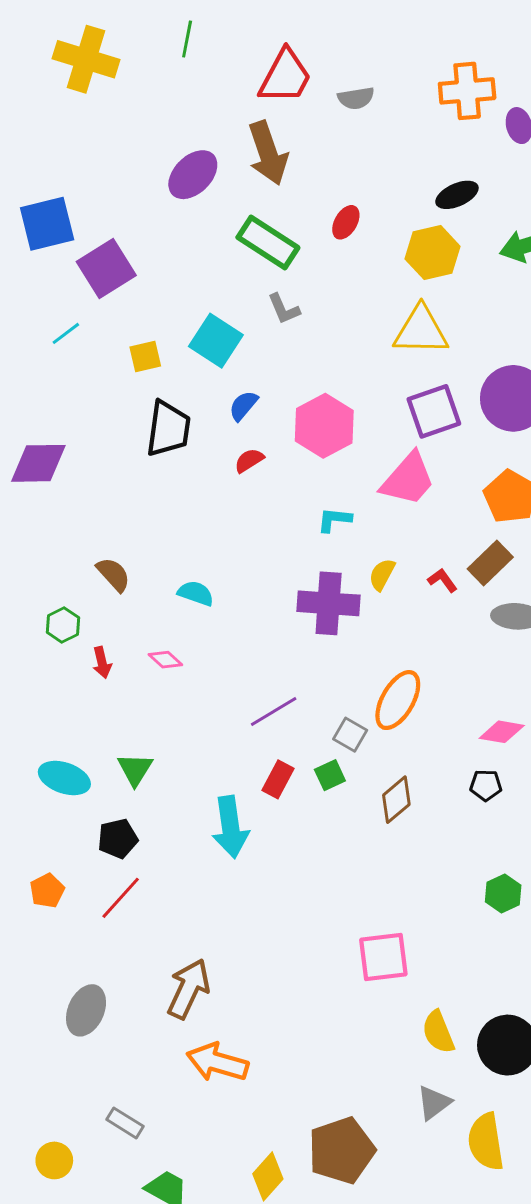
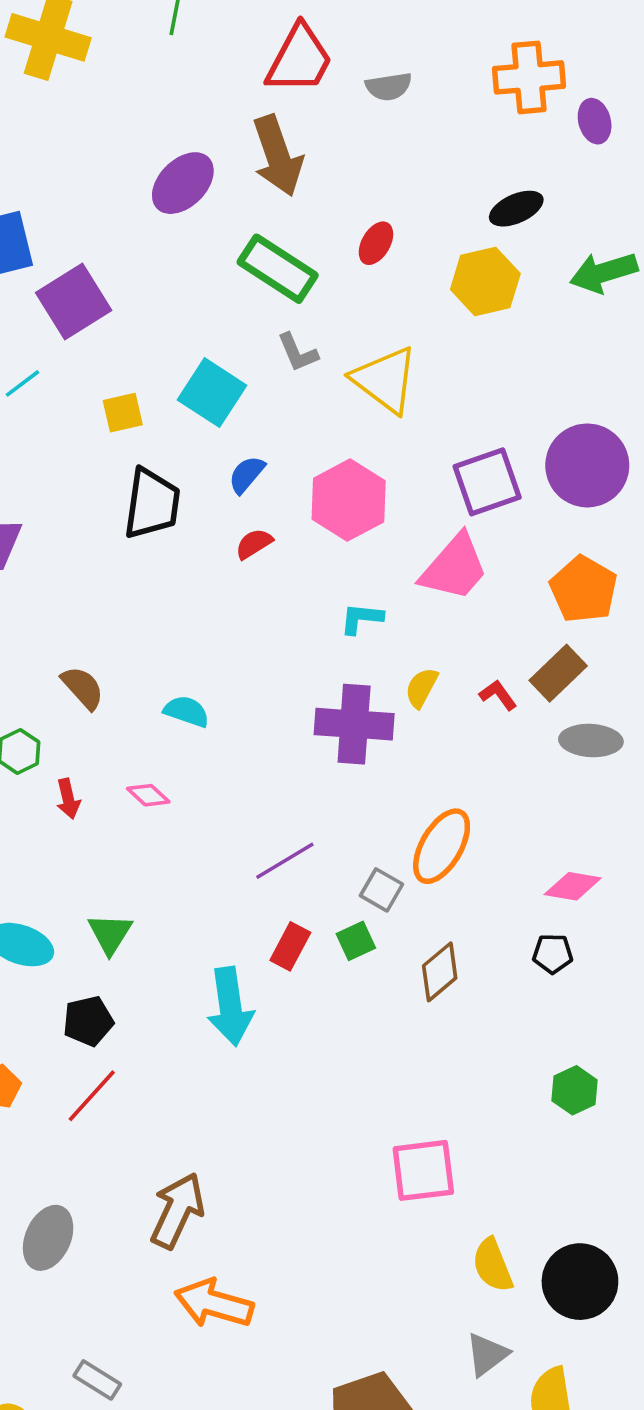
yellow triangle: (421, 331) -> (385, 380), moved, turned 36

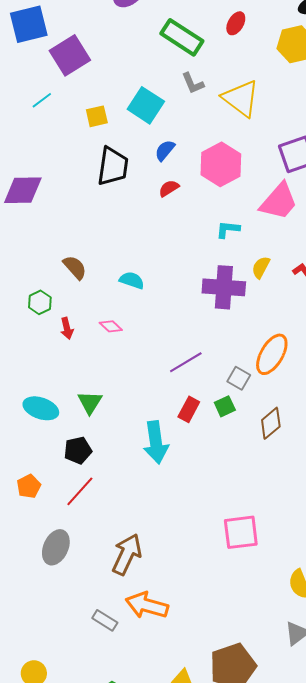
pink square: (423, 1170) -> (241, 532), moved
gray ellipse: (48, 1238) -> (56, 547), moved
gray rectangle: (97, 1380) -> (105, 620), moved

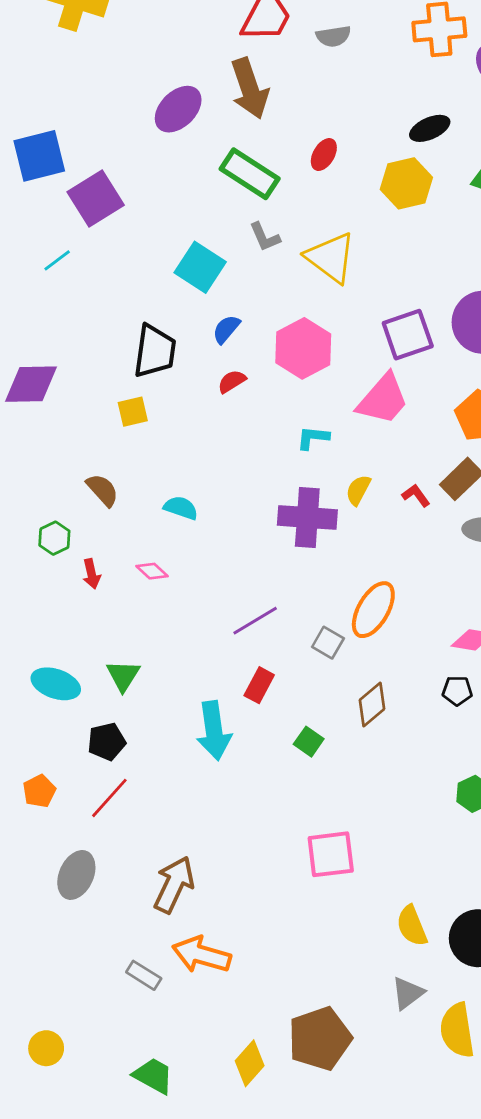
yellow square: (97, 116) -> (133, 412), moved
green square: (225, 406) -> (309, 742), moved, turned -30

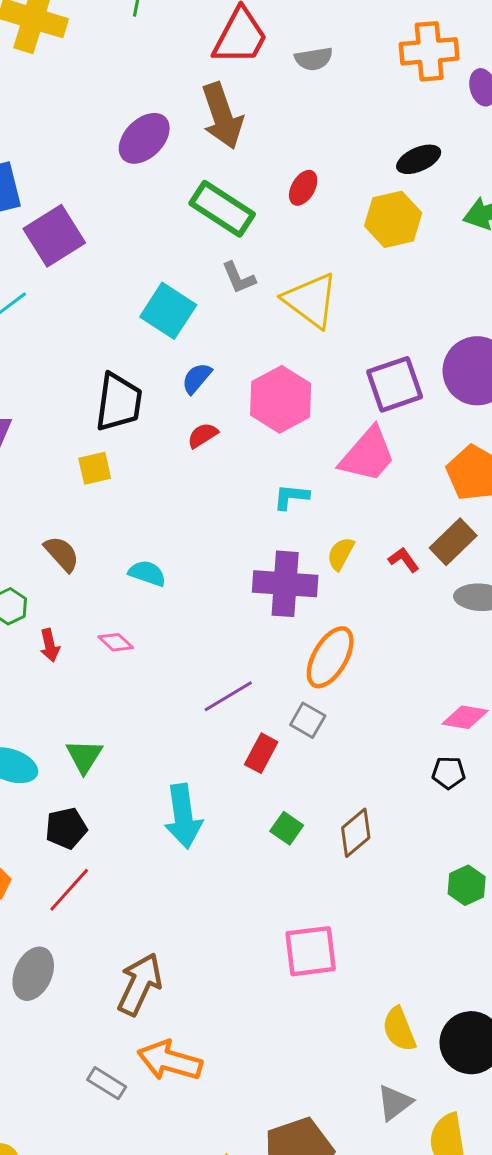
orange ellipse: (373, 610) -> (330, 657), moved
red rectangle: (259, 685) -> (261, 753), moved
brown diamond: (372, 704) -> (356, 833), moved

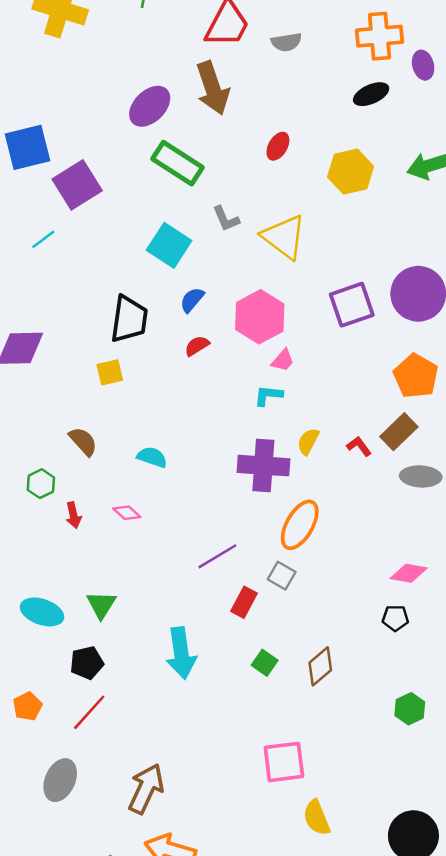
black ellipse: (419, 159) -> (371, 94), moved
green rectangle: (222, 209) -> (178, 163), moved
pink trapezoid: (368, 455) -> (283, 360), moved, size x0.5
yellow semicircle: (399, 1029) -> (317, 818), moved

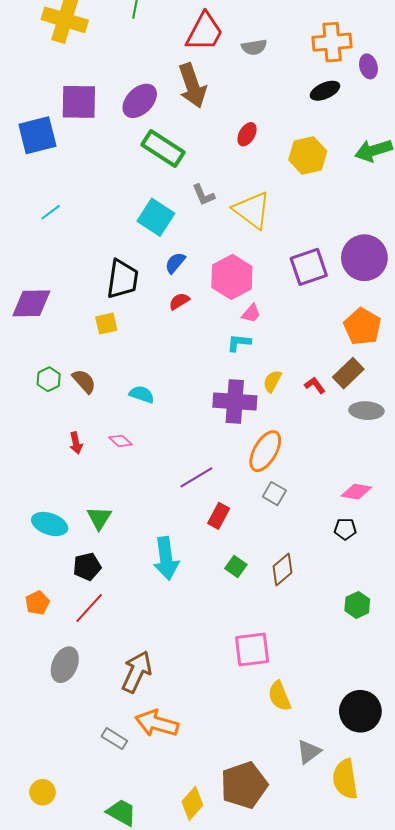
purple square: (77, 185) -> (79, 102), moved, turned 33
green hexagon: (41, 484) -> (49, 379), moved
gray square: (282, 576) -> (274, 494), moved

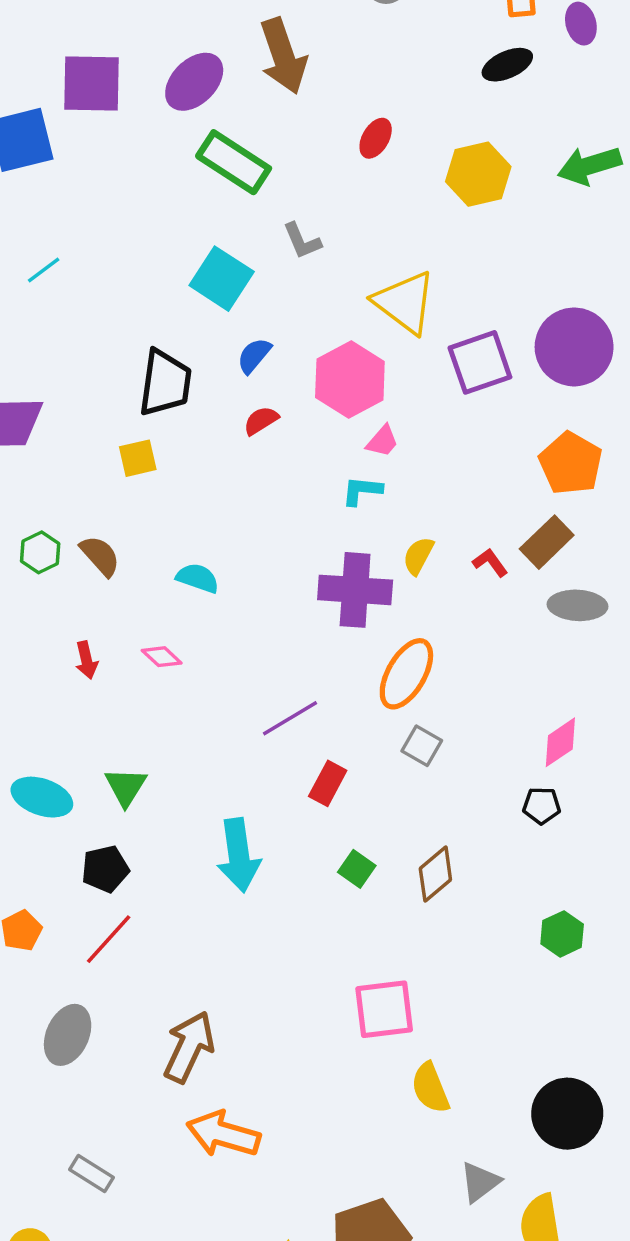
yellow triangle: (252, 210) -> (405, 302), moved
pink diamond: (356, 492) -> (560, 742), turned -44
gray rectangle: (114, 739) -> (92, 1173), moved

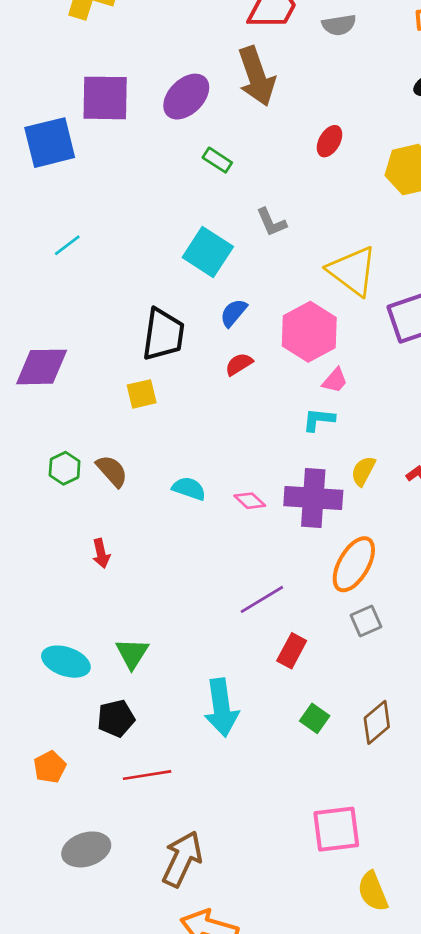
green rectangle: (234, 162) -> (217, 160), size x0.5
pink diamond: (162, 657) -> (250, 501), moved
gray square: (422, 746) -> (366, 621), turned 36
red line: (109, 939) -> (147, 775), moved, turned 39
gray ellipse: (68, 1035) -> (86, 849), turned 48

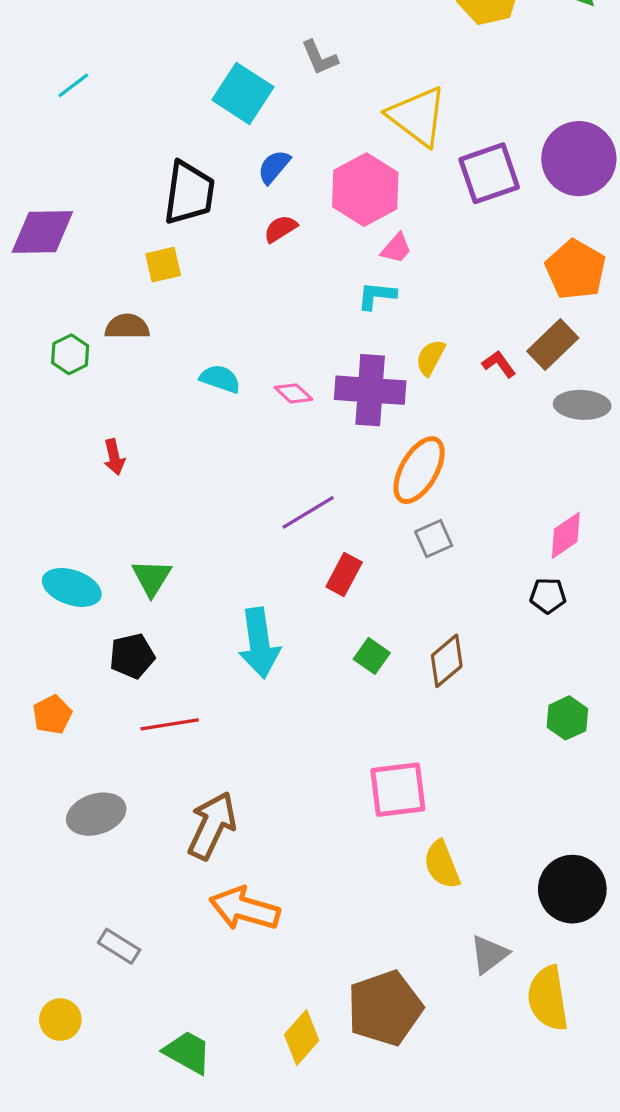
brown semicircle: (112, 471) -> (127, 327), moved, turned -48

